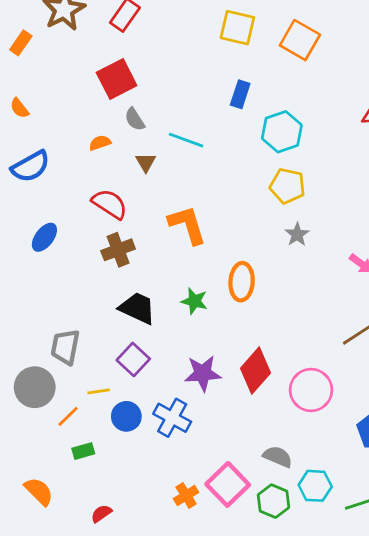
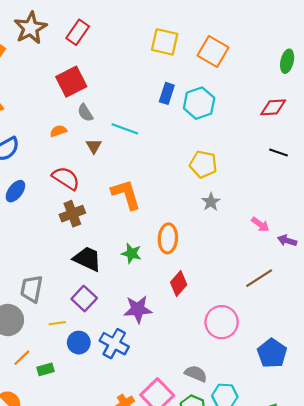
cyan hexagon: (282, 132) -> (199, 103), moved
blue ellipse: (44, 237) -> (15, 191), moved
red diamond: (255, 371) -> (179, 283), moved, size x0.7
orange line: (68, 416) -> (22, 358), moved

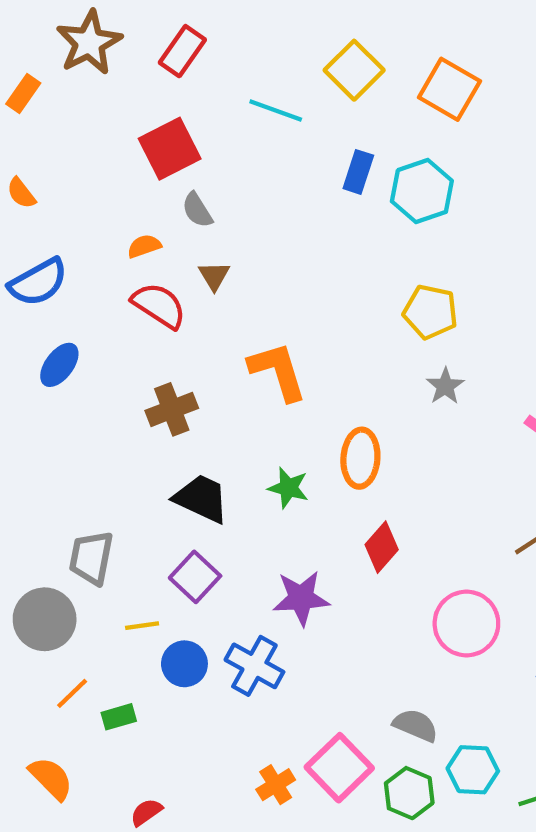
yellow square: (165, 42) -> (354, 70), turned 32
cyan line: (125, 129) -> (276, 110), moved
red semicircle: (66, 178) -> (159, 306), moved

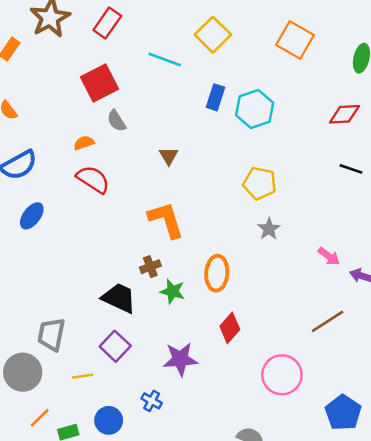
orange square: (449, 89) -> (295, 40), moved
brown triangle: (214, 276) -> (169, 156), moved
brown cross: (172, 409) -> (150, 267), moved, size x0.7
blue circle: (184, 664) -> (109, 420), moved
blue cross: (254, 666) -> (152, 401), size x0.6

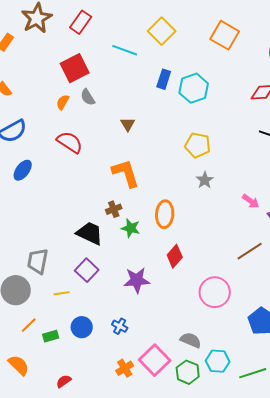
orange semicircle: (84, 143) -> (63, 102), moved, turned -42
blue cross: (152, 401) -> (120, 326), moved

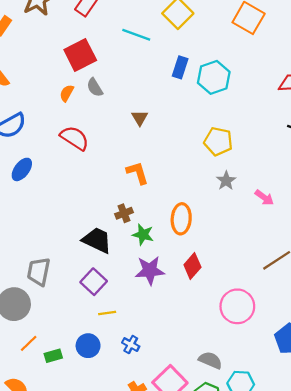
orange L-shape: (126, 173) -> (137, 173), size x0.7
pink arrow: (251, 201) -> (264, 197), moved
purple star: (137, 280) -> (150, 270), moved
yellow line: (62, 293) -> (107, 313), moved

